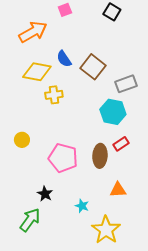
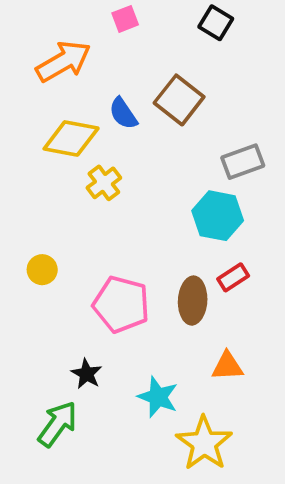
brown square: (93, 67) -> (179, 100), moved
yellow cross: (54, 95) -> (104, 183), turned -30
cyan star: (82, 206) -> (158, 397), size x1.5

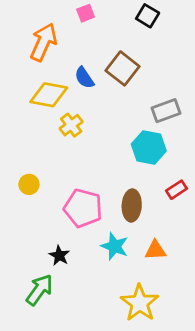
orange arrow: (63, 61) -> (43, 42), turned -36
red rectangle: (233, 277) -> (177, 190), moved
cyan star: (158, 397) -> (115, 246), moved

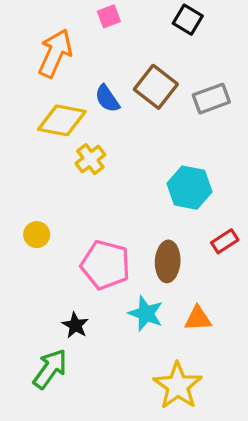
gray rectangle: (166, 111) -> (211, 99), moved

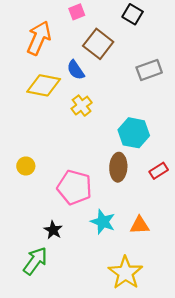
brown square: (156, 87) -> (98, 44), moved
yellow cross: (90, 159) -> (82, 106), moved
brown ellipse: (168, 261) -> (118, 167), moved

